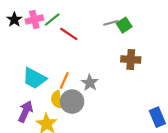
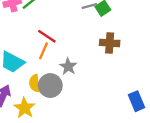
red line: (69, 34) -> (47, 36), moved
orange line: (64, 81) -> (44, 51), moved

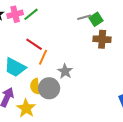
red line: (47, 36) -> (34, 44), moved
brown cross: (110, 43) -> (102, 39), moved

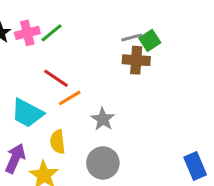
brown cross: (102, 39) -> (136, 60), moved
orange line: (43, 57) -> (70, 98), turned 35
gray circle: (49, 88) -> (103, 163), moved

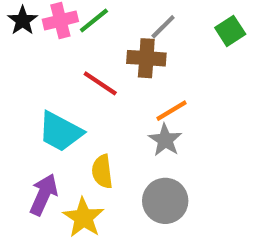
gray line: (132, 37) -> (163, 27), moved, turned -30
brown cross: (136, 60) -> (146, 58), moved
orange line: (70, 98) -> (171, 111), moved

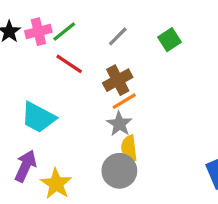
brown cross: (146, 58) -> (118, 80), moved, turned -32
red line: (100, 83) -> (69, 64), moved
yellow semicircle: (102, 171) -> (129, 148), moved

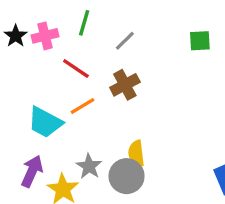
green line: (64, 32) -> (84, 23), moved, turned -35
green square: (170, 40) -> (200, 41), moved, turned 30
orange line: (124, 101) -> (82, 106), moved
gray star: (119, 124) -> (89, 166), moved

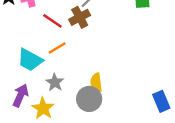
brown cross: (125, 85) -> (80, 17), moved
gray star: (89, 166) -> (55, 82), moved

